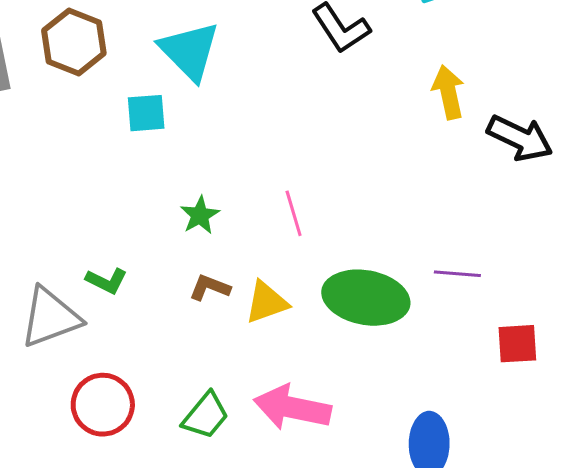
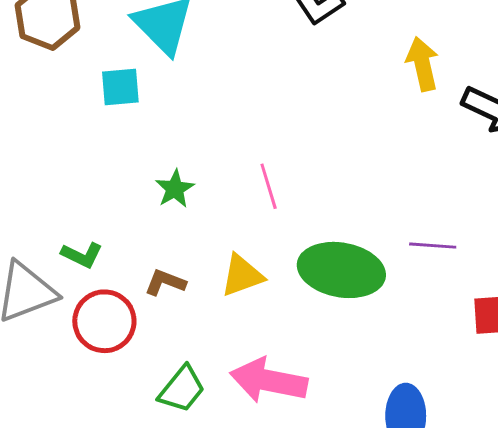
brown L-shape: (210, 288) -> (165, 282), moved
red circle: (103, 405) -> (104, 321), moved

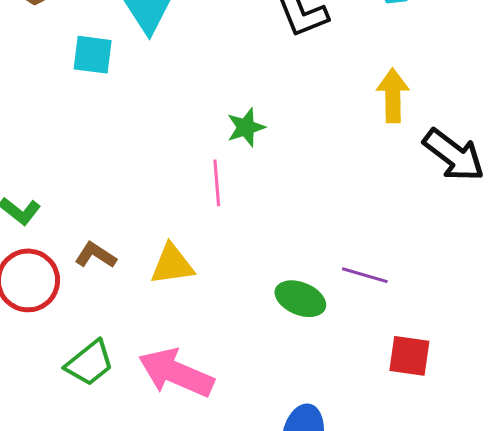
green star: (175, 189) -> (246, 127), moved
green ellipse: (341, 270) -> (300, 299), moved, size x0.6

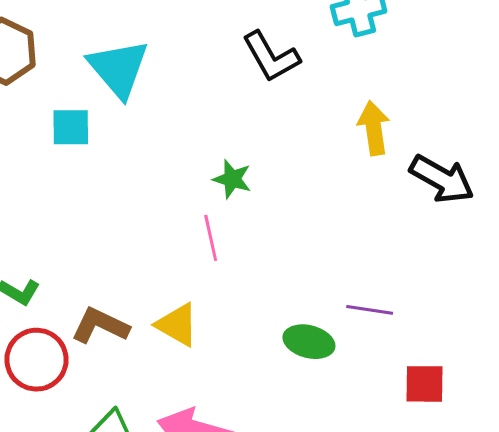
green star: (246, 127) -> (232, 179), turned -30
brown L-shape: (96, 255) -> (100, 326), size x1.4
yellow triangle: (172, 264) -> (177, 325), turned 45

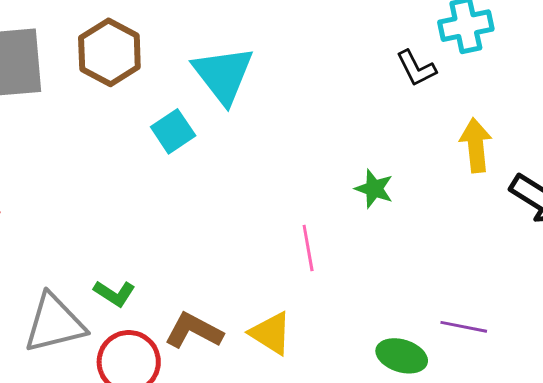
black L-shape: (271, 57) -> (416, 68), moved, size x0.7
cyan square: (71, 127) -> (173, 131), turned -36
green star: (232, 179) -> (374, 189), moved

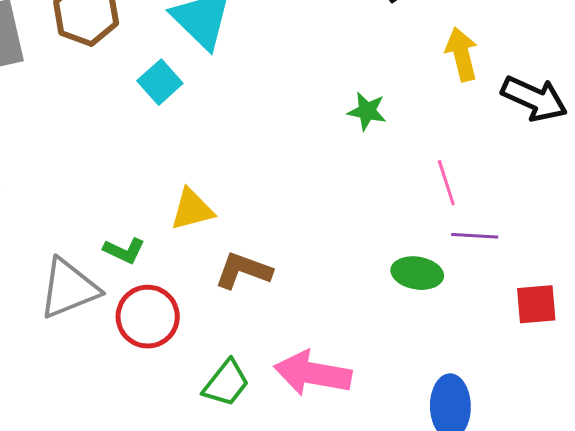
pink line: (308, 248) -> (446, 183), moved
brown L-shape: (194, 331) -> (243, 271), moved
yellow triangle: (271, 333) -> (192, 209), moved, turned -39

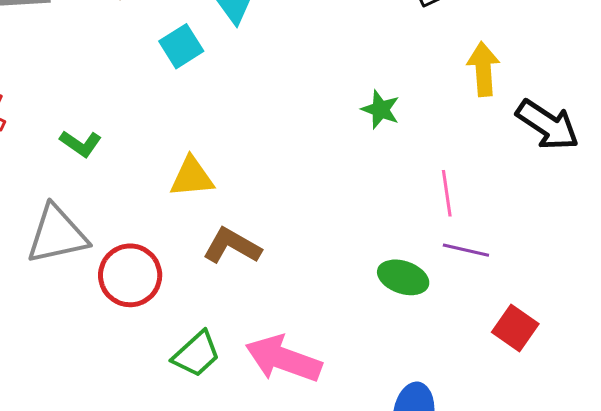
green L-shape: (124, 251) -> (81, 144), moved
red square: (536, 304) -> (515, 328), turned 30

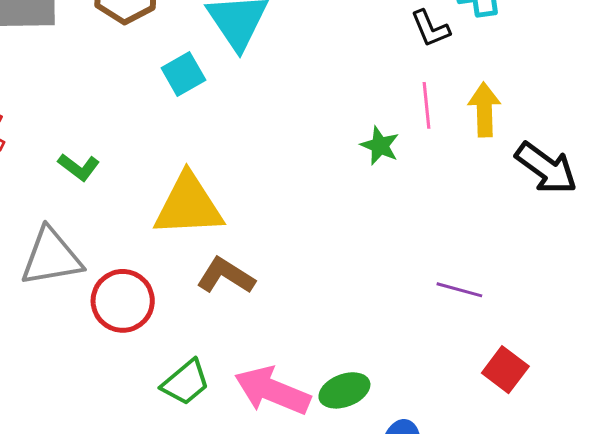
yellow triangle: (192, 177) -> (188, 205), size x1.6
pink line: (447, 193) -> (426, 105), moved
green ellipse: (403, 277) -> (344, 390), moved, turned -42

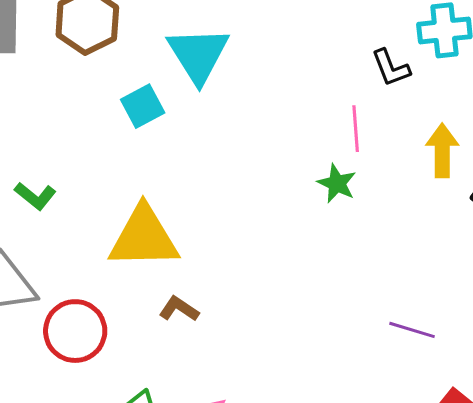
pink line: (426, 105) -> (356, 129), moved
brown L-shape: (226, 276) -> (179, 309), size x0.7

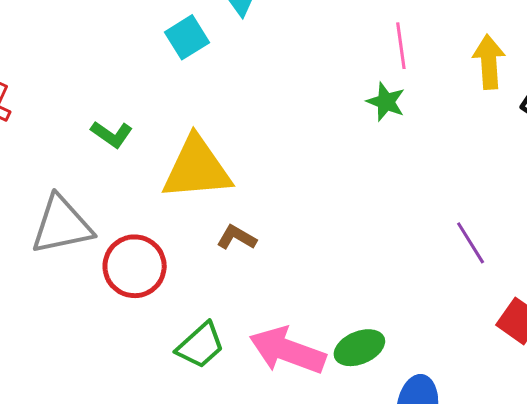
green L-shape: (35, 196) -> (112, 134), moved
purple line: (412, 330) -> (471, 243), turned 45

